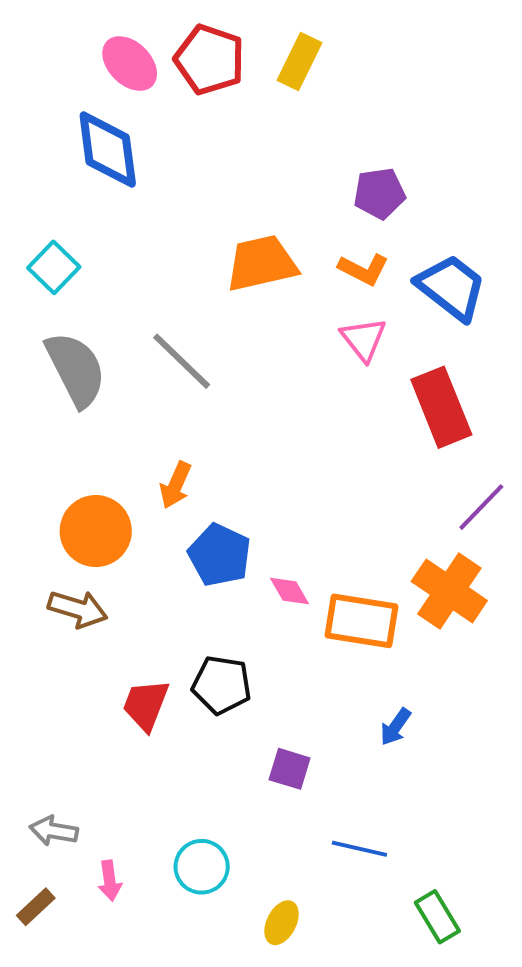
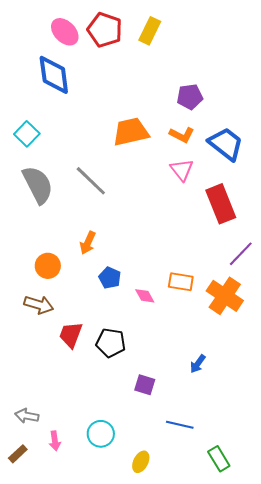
orange circle: (96, 531) -> (48, 266), size x0.7
blue pentagon: (220, 555) -> (110, 278), size x0.7
orange rectangle: (361, 621) -> (181, 282), moved, size x0.7
red trapezoid: (146, 705) -> (71, 335), moved

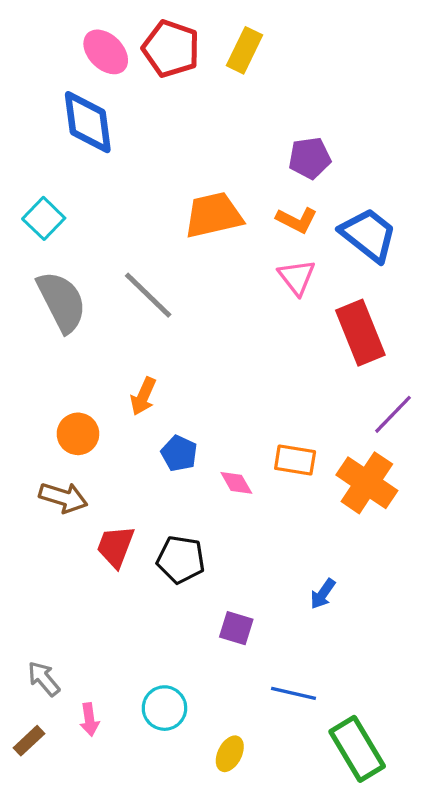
gray arrow: (27, 416) -> (44, 679), turned 40
green rectangle: (219, 459) -> (357, 749), size x1.5

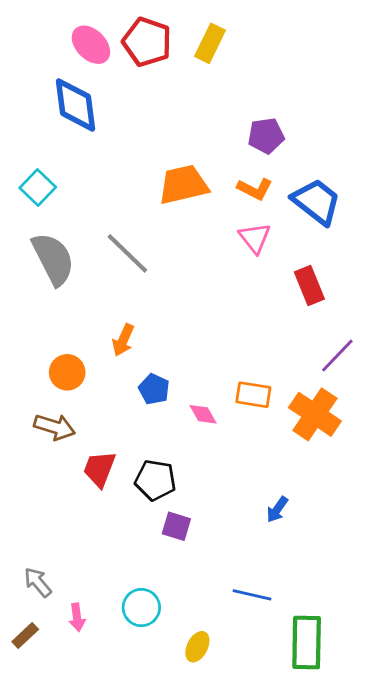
red rectangle: (360, 333) -> (309, 286), size x0.7
purple square: (236, 628) -> (176, 526), moved
green rectangle: (357, 749) -> (307, 643), turned 32

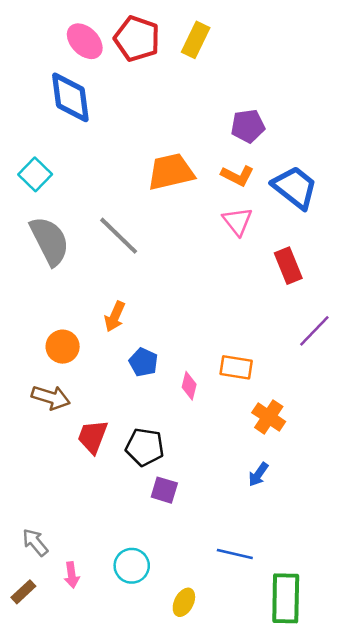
pink diamond: (203, 414) -> (189, 386), turned 44
orange cross: (315, 414) -> (269, 417), moved, size x0.7

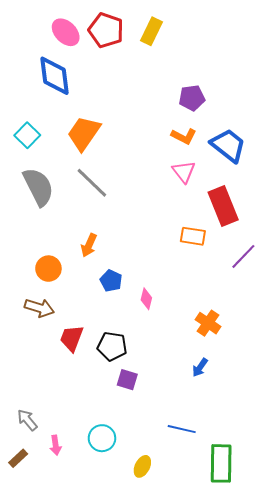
orange trapezoid: (171, 172) -> (84, 133), moved, turned -42
red rectangle: (288, 266) -> (223, 206), size x1.4
orange rectangle: (236, 367) -> (193, 236), moved

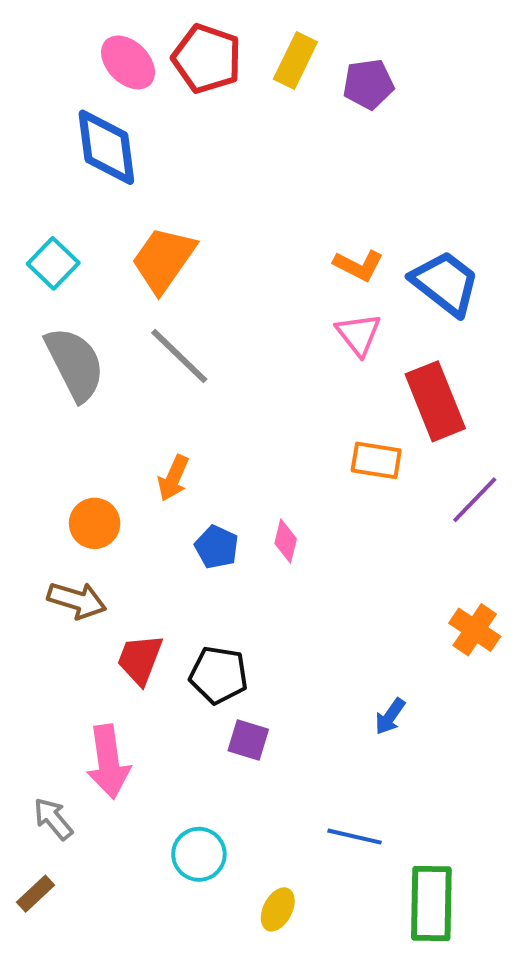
purple pentagon: (192, 98) -> (368, 84), moved
pink diamond: (146, 299) -> (286, 541), moved
orange cross: (208, 323) -> (475, 630), moved
pink arrow: (56, 445) -> (108, 762), moved, size x1.8

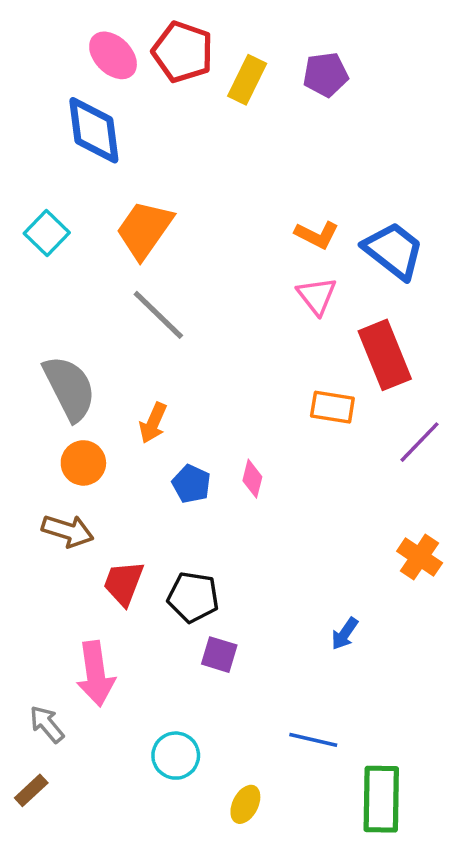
yellow rectangle: (295, 60) -> (247, 80), moved
gray semicircle: (75, 364) -> (69, 388), moved

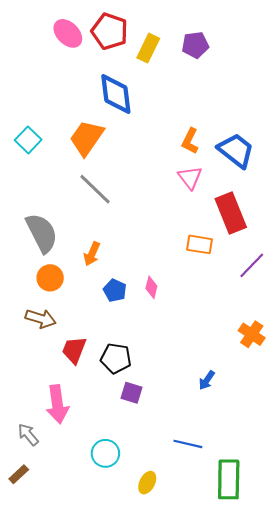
blue diamond: (94, 130) -> (116, 94), moved
orange L-shape: (317, 235) -> (190, 141), turned 90

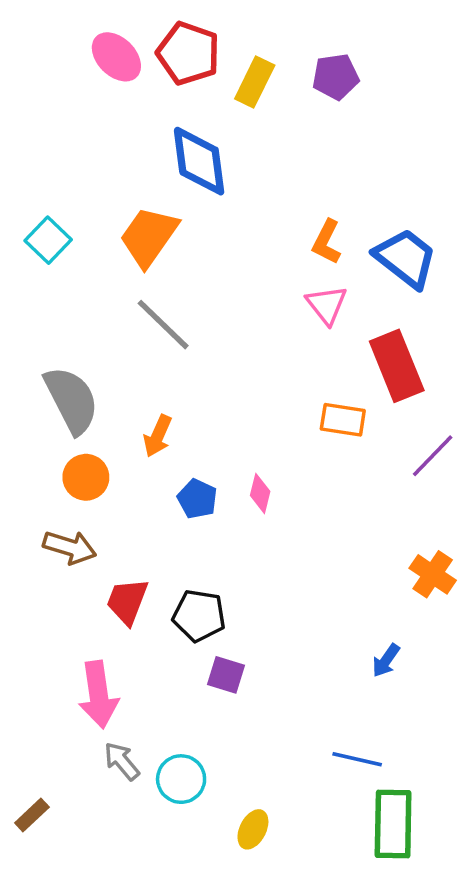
blue arrow: (207, 380) -> (386, 660), moved
gray arrow: (28, 435) -> (122, 761), moved
blue line: (188, 444) -> (357, 759), moved

